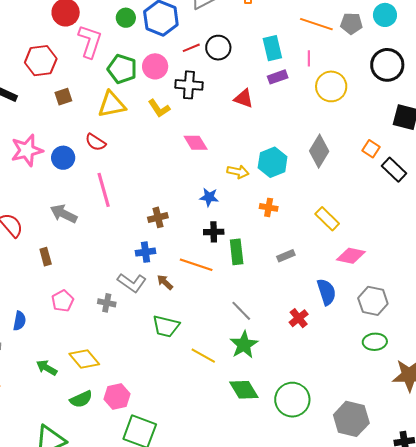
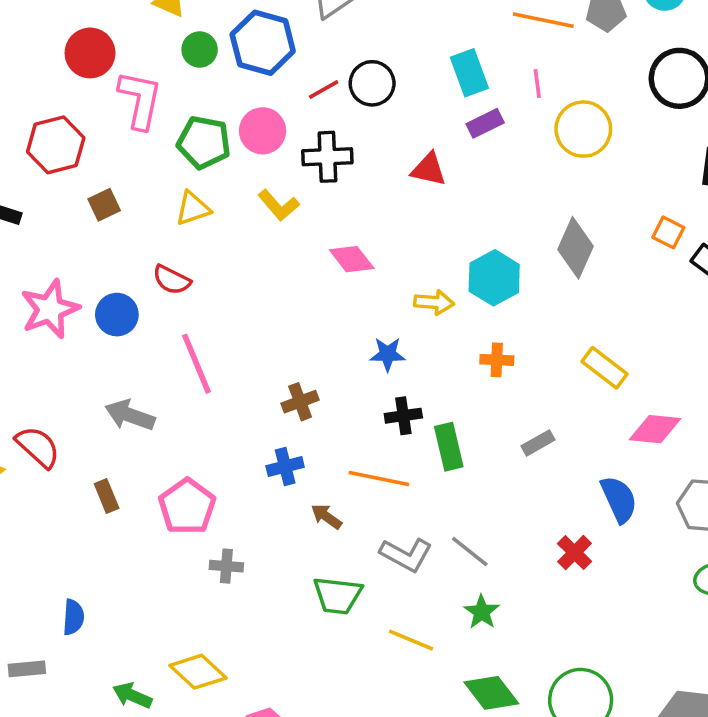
yellow triangle: (112, 104) -> (193, 208), size x0.7
gray L-shape: (132, 283) -> (406, 555), moved
pink pentagon: (63, 301) -> (187, 507), moved, size x1.4
green star: (244, 345) -> (482, 612), size x0.7

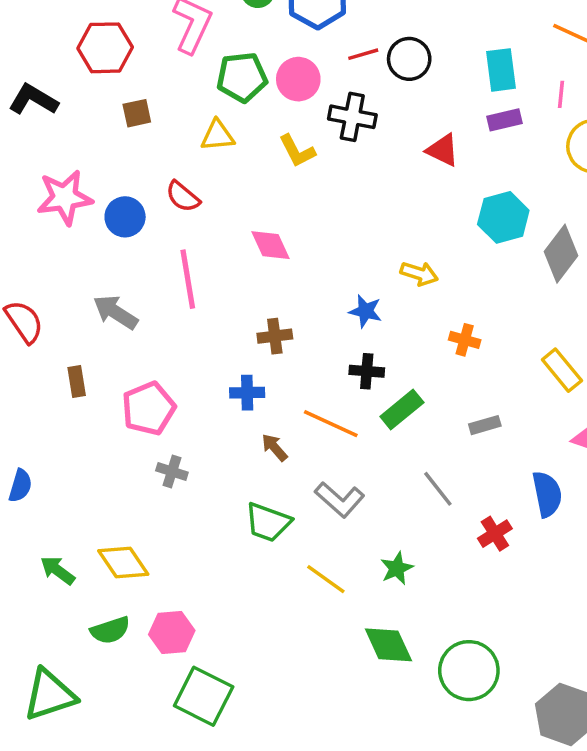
green pentagon: (204, 142) -> (242, 77), turned -30
pink diamond: (352, 259) -> (270, 245), moved
cyan hexagon: (494, 278) -> (503, 217), moved
green rectangle: (449, 447) -> (402, 409), turned 51
gray line: (470, 552) -> (438, 489), moved

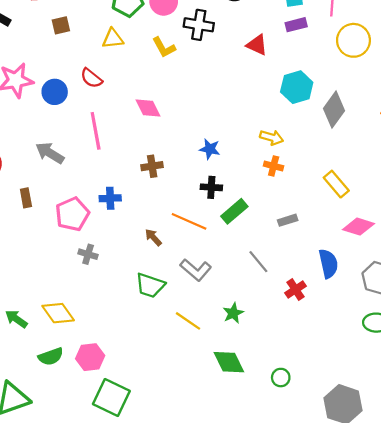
yellow arrow: (419, 274) -> (272, 137), moved
blue cross: (247, 393) -> (110, 198), moved
green circle: (469, 671) -> (281, 378), size x0.5

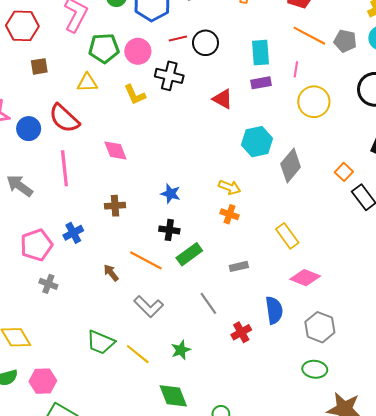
red semicircle: (91, 78) -> (64, 118), size x1.5
blue cross: (110, 198) -> (73, 233), turned -30
green trapezoid: (150, 285) -> (101, 342), moved

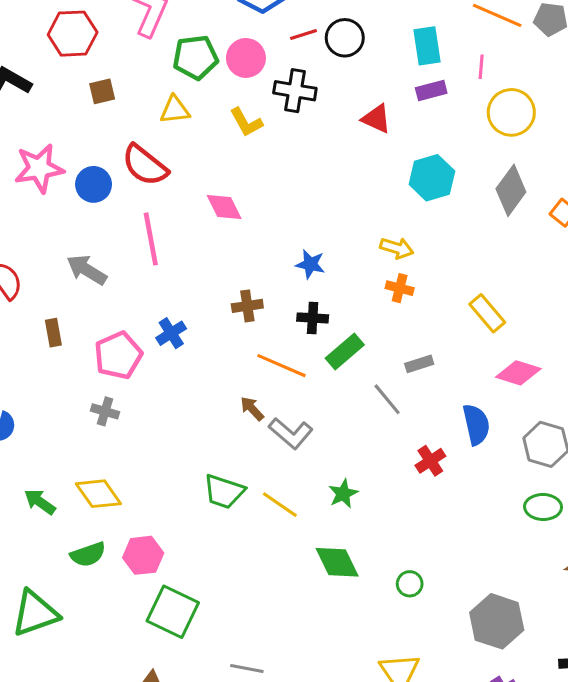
gray diamond: (291, 165) -> (511, 190), moved
brown cross: (115, 206) -> (247, 306), moved
brown arrow: (111, 273) -> (252, 409), moved
gray cross: (48, 284) -> (105, 411), moved
gray line: (208, 303) -> (387, 399), moved

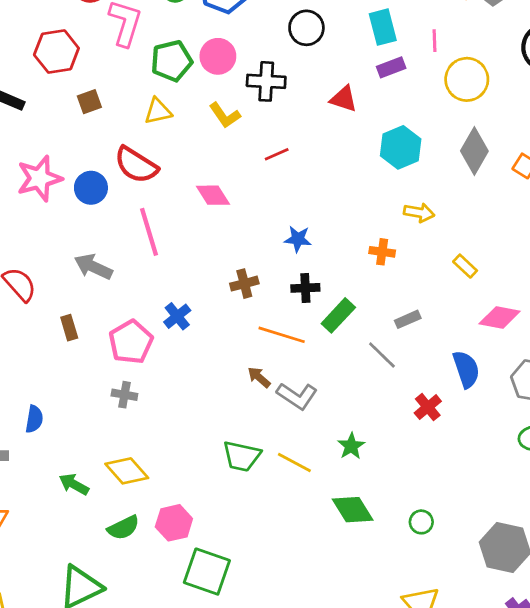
red line: (304, 34) -> (277, 154), moved
yellow arrow: (397, 248) -> (419, 213), moved
yellow rectangle: (487, 313) -> (465, 266), size x0.7

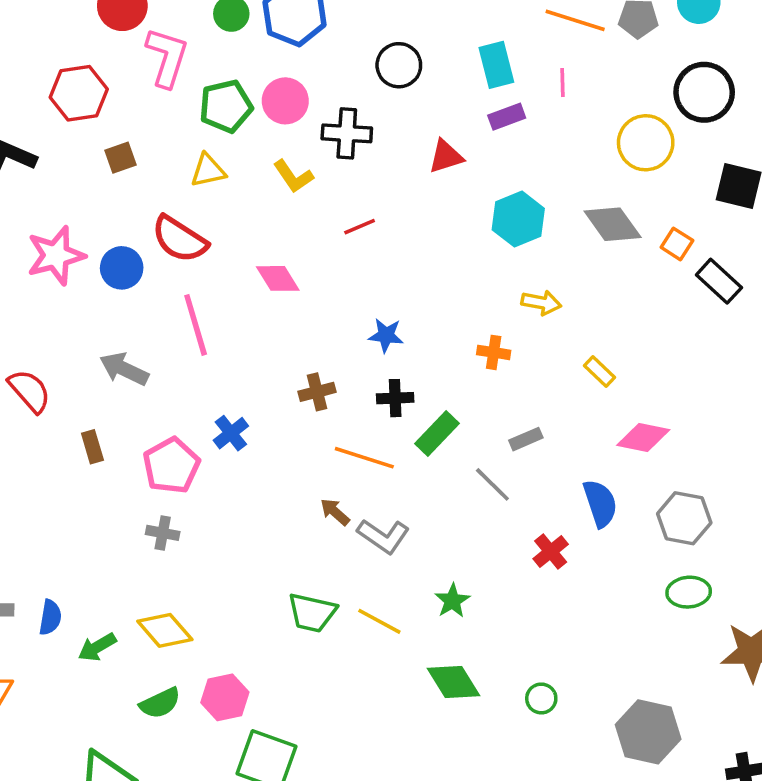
yellow circle: (467, 79) -> (646, 143), moved
red triangle: (344, 99) -> (446, 156), turned -36
gray diamond: (474, 151) -> (613, 224), turned -66
blue semicircle: (34, 419) -> (50, 617), moved
green arrow: (74, 484) -> (97, 647), turned -60

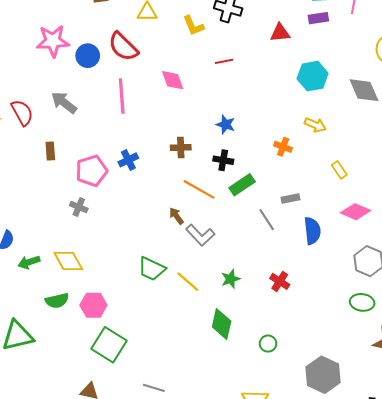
gray arrow: (124, 369) -> (64, 103), moved
blue semicircle: (600, 503) -> (312, 231), moved
red cross: (551, 552) -> (280, 281), moved, turned -30
green diamond: (454, 682) -> (222, 324), turned 32

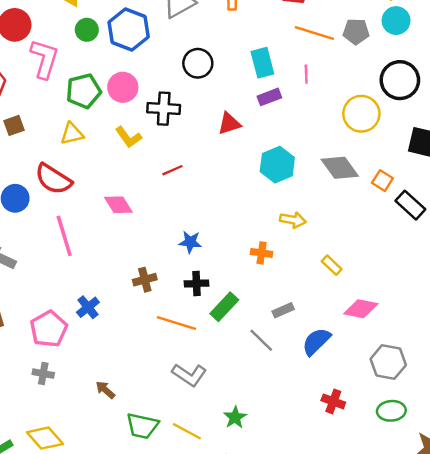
brown arrow: (176, 216) -> (105, 390), moved
blue semicircle: (312, 231) -> (316, 342), turned -116
red cross: (280, 281) -> (333, 401), moved

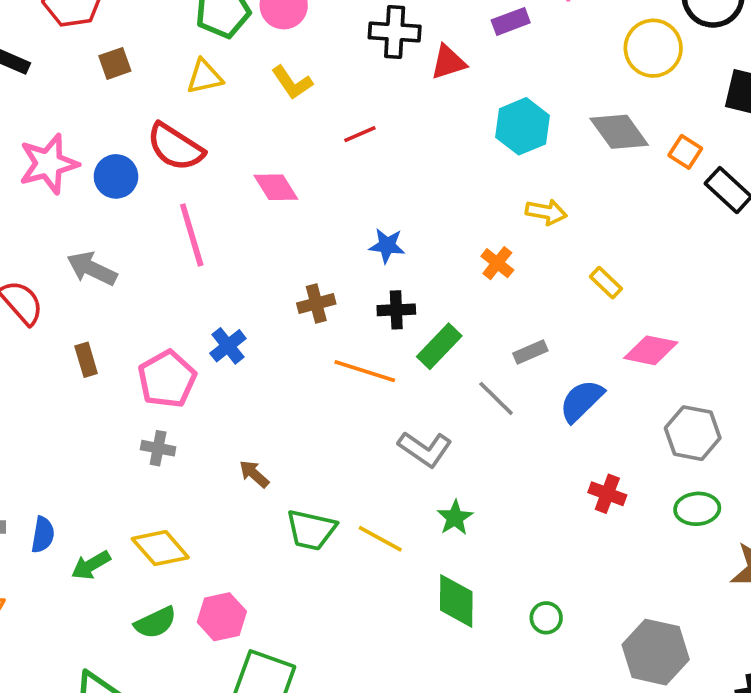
black cross: (164, 109) -> (395, 32), moved
orange cross: (262, 253) -> (497, 263), turned 30
gray L-shape: (189, 375) -> (425, 449), moved

